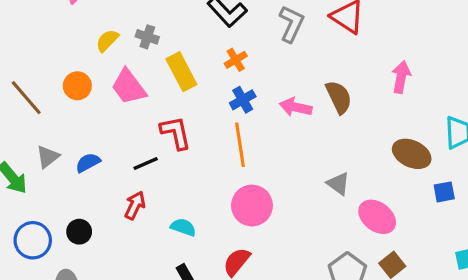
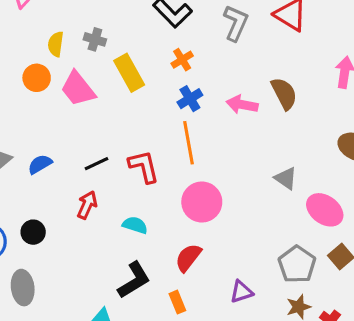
yellow semicircle: (107, 41) -> (56, 44), turned -35
orange circle: (77, 86) -> (37, 78), moved
red L-shape: (176, 133) -> (144, 166), moved

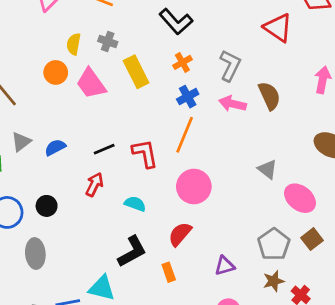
gray L-shape: (236, 23) -> (230, 66), moved
orange line: (189, 143) -> (185, 135), turned 30

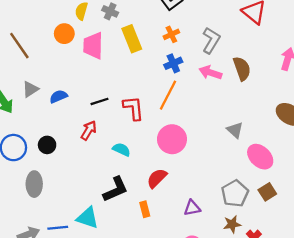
pink trapezoid: (91, 84) -> (93, 46), turned 32

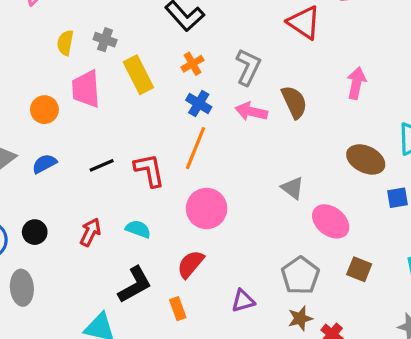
orange circle: (64, 34) -> (44, 110), moved
blue cross: (173, 63) -> (199, 103), turned -30
red arrow: (89, 130) -> (90, 232), moved
brown square: (267, 192) -> (359, 269), moved, turned -30

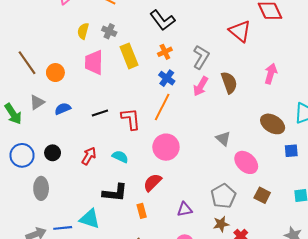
orange circle: (44, 110) -> (55, 73), moved
pink arrow: (251, 112) -> (201, 86), turned -78
black L-shape: (135, 285) -> (115, 193), turned 30

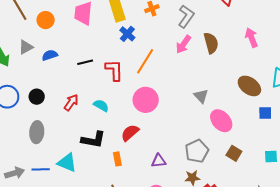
pink arrow: (271, 74) -> (252, 38), turned -42
blue cross: (167, 78) -> (127, 34), moved
gray ellipse: (41, 188) -> (37, 132), moved

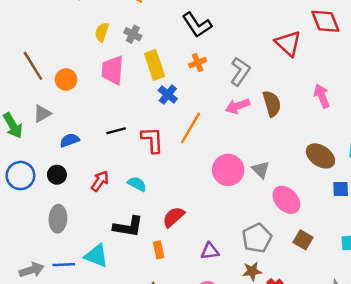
pink arrow: (183, 44) -> (238, 106), turned 36
blue semicircle: (50, 55) -> (70, 140), moved
pink circle: (146, 100) -> (228, 170), moved

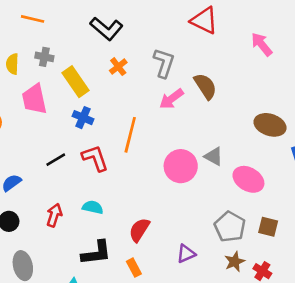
blue cross: (168, 95) -> (83, 118), moved
pink arrow: (322, 96) -> (262, 44), moved
brown square: (303, 240) -> (268, 227), moved

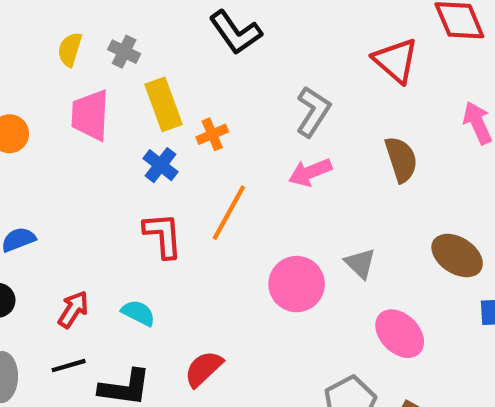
orange cross: (118, 67) -> (212, 134), moved
brown semicircle: (205, 86) -> (401, 159), moved
gray triangle: (214, 156) -> (360, 263), moved
black line: (56, 160) -> (69, 366), moved

